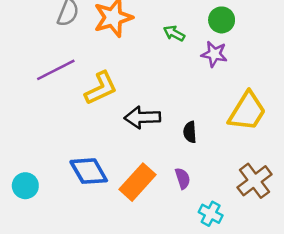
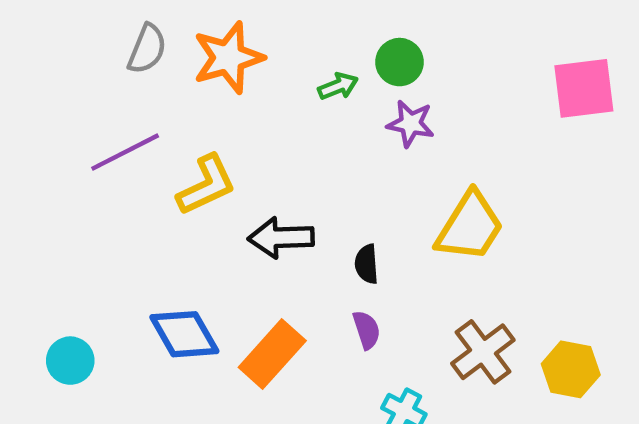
green circle: (222, 20) -> (400, 62), moved
green arrow: (174, 33) -> (338, 86), turned 130
purple semicircle: (183, 178) -> (367, 330), moved

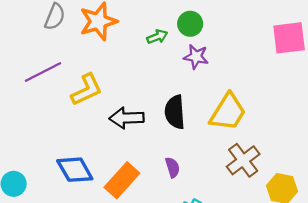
black semicircle: (367, 264) -> (175, 112), moved, size x1.6
brown cross: (483, 352) -> (243, 160), moved

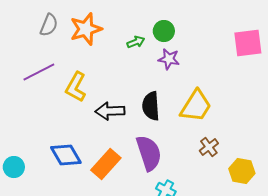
yellow L-shape: (87, 90) -> (76, 87), turned 144
brown cross: (243, 160) -> (209, 147), size x0.7
purple semicircle: (173, 167) -> (149, 153), size x2.0

